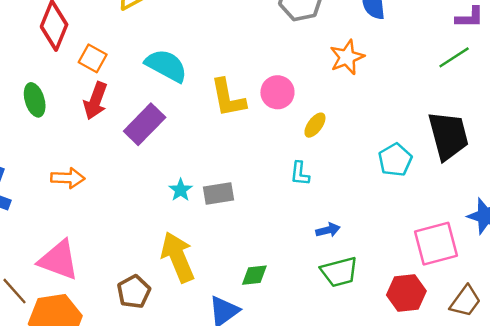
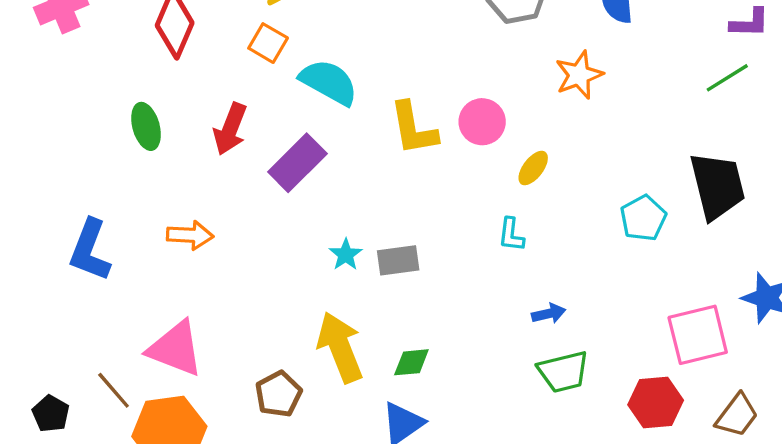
orange square: (93, 58) -> (268, 43), moved
green diamond: (254, 275) -> (411, 362), moved

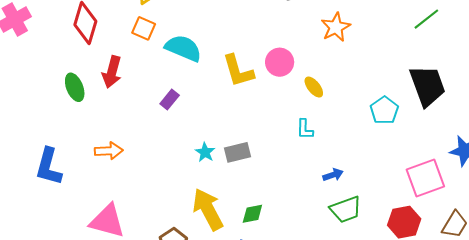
red arrow: (230, 129) -> (112, 72), moved
purple rectangle: (297, 163) -> (170, 99), size x0.6
yellow ellipse: (533, 168) -> (314, 87), turned -70

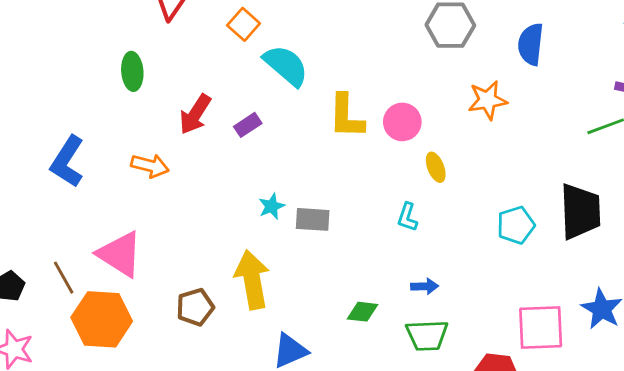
red arrow: (112, 72) -> (195, 114), moved
green diamond: (252, 214) -> (363, 312), moved

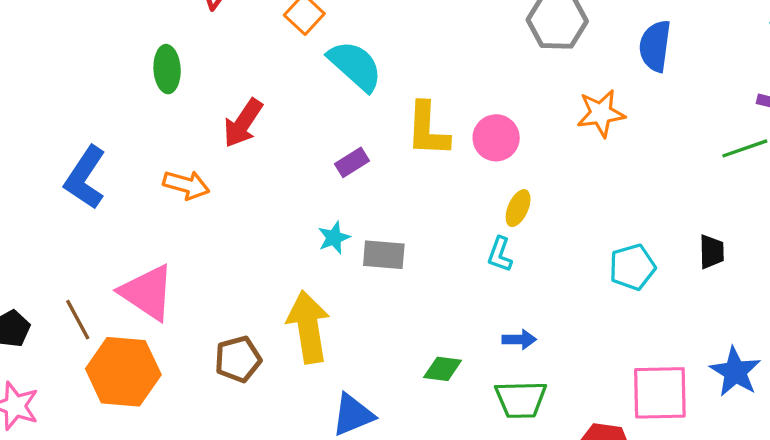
purple rectangle: (248, 125) -> (352, 162), moved
yellow ellipse: (436, 167) -> (518, 208), moved, turned 44
black trapezoid: (580, 211) -> (712, 252), size x0.5

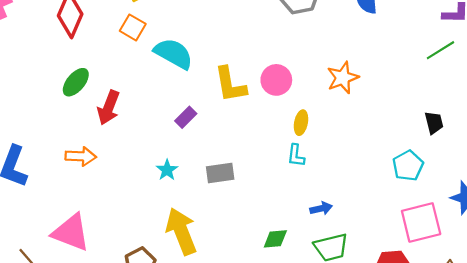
green ellipse: (167, 69) -> (76, 82), moved, turned 56
orange star: (601, 113) -> (343, 78), moved
cyan star: (334, 238) -> (167, 170), moved
cyan pentagon: (632, 267) -> (408, 166), moved

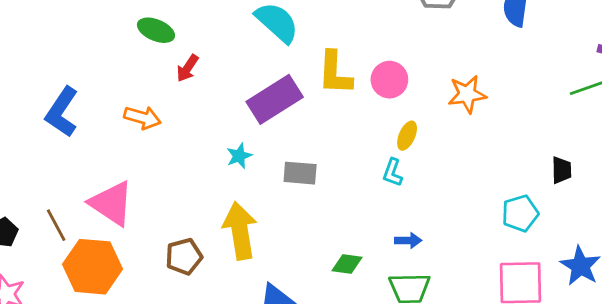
green ellipse: (76, 82) -> (156, 30), turned 60
red arrow: (109, 108) -> (188, 68), size x0.7
purple rectangle: (186, 117) -> (275, 99), size x2.0

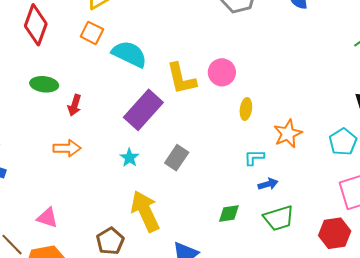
orange star: (467, 94) -> (288, 134), moved
orange arrow: (142, 118) -> (67, 148), moved
gray rectangle: (300, 173) -> (177, 158), turned -45
cyan L-shape: (393, 173) -> (254, 157), moved, turned 85
pink triangle: (111, 203) -> (47, 218), size x0.6

